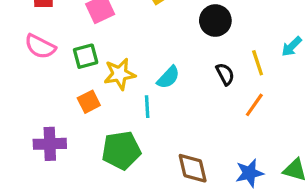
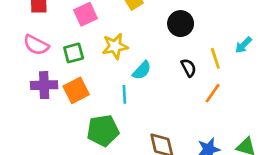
yellow star: (120, 74) -> (115, 46), moved
orange square: (89, 102) -> (76, 90), size x1.4
purple cross: (50, 144) -> (44, 85), moved

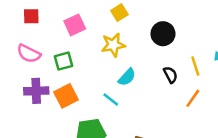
yellow star: (115, 46) -> (113, 45), moved
cyan line: (124, 94) -> (111, 100), turned -49

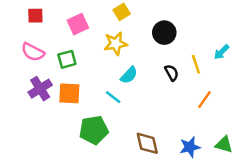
purple cross: (36, 91) -> (40, 89), turned -30
orange square: (66, 96) -> (69, 93), turned 30
orange line: (193, 98) -> (204, 100), moved

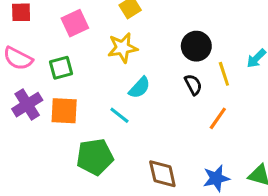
black circle: (164, 33) -> (196, 46), moved
orange line: (204, 100) -> (218, 118), moved

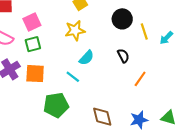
pink square: (75, 23) -> (32, 22), moved
black circle: (196, 46) -> (122, 19), moved
yellow line: (224, 74) -> (144, 32), moved

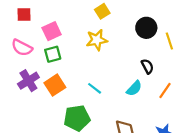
cyan semicircle: (86, 58) -> (134, 88), moved
orange square: (35, 74) -> (55, 85), turned -36

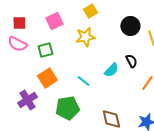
red square: (24, 15) -> (19, 23), moved
pink square: (52, 31) -> (54, 21), moved
purple cross: (28, 81) -> (27, 100), moved
cyan semicircle: (134, 88) -> (111, 70), moved

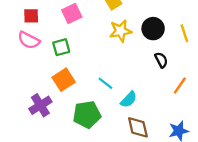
black circle: (130, 26) -> (153, 29), moved
yellow star: (85, 37) -> (121, 31), moved
cyan semicircle: (111, 70) -> (129, 99), moved

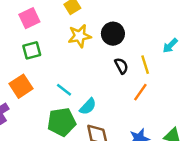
yellow line: (184, 33) -> (145, 65), moved
green square: (61, 47) -> (32, 50), moved
green pentagon: (87, 115) -> (62, 122), moved

